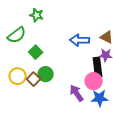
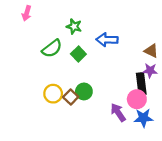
blue arrow: (80, 40) -> (107, 40), moved
green square: (36, 52) -> (78, 54), moved

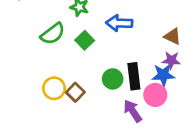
black rectangle: (141, 84) -> (134, 76), moved
green circle: (84, 91) -> (113, 79), moved
blue star: (143, 118) -> (163, 75), moved

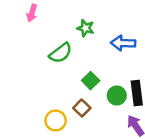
green square: (85, 40) -> (91, 81), moved
yellow circle: (54, 88) -> (56, 120), moved

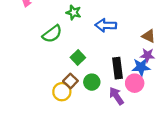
green circle: (117, 96) -> (92, 82), moved
yellow circle: (56, 120) -> (62, 92), moved

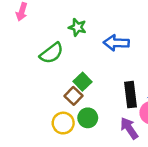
brown square: (70, 81) -> (74, 96), moved
green circle: (92, 82) -> (88, 118), moved

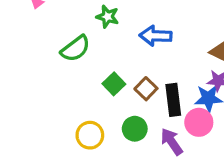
brown square: (74, 96) -> (146, 89), moved
green circle: (88, 118) -> (135, 129), moved

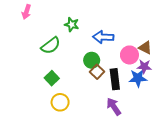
green square: (114, 84) -> (52, 78), moved
pink circle: (199, 122) -> (129, 55), moved
green circle: (135, 129) -> (92, 60), moved

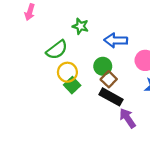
green square: (52, 78) -> (72, 85), moved
black rectangle: (115, 79) -> (111, 97), moved, turned -54
yellow circle: (60, 102) -> (67, 72), moved

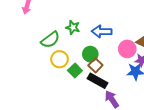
green star: (80, 26) -> (73, 27), moved
green square: (72, 85) -> (75, 71), moved

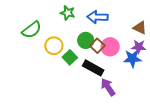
green semicircle: (50, 40) -> (32, 30), moved
pink circle: (127, 49) -> (110, 47), moved
brown square: (95, 65) -> (97, 46), moved

